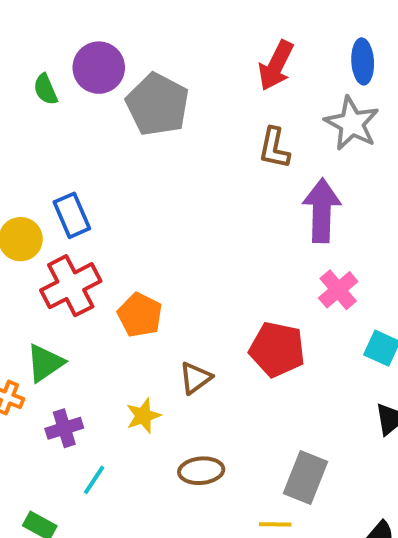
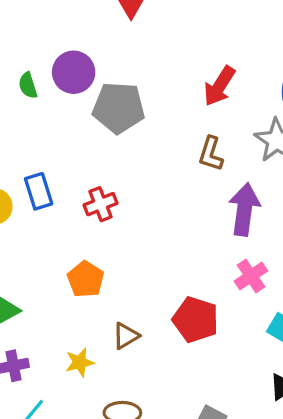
gray pentagon: (157, 104) -> (119, 108), turned -30
red cross: (71, 286) -> (100, 204), moved, size x0.7

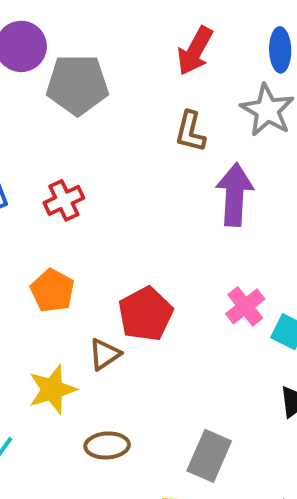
pink cross: (251, 276) -> (245, 306), moved
red pentagon: (196, 320) -> (146, 314), moved, turned 30
yellow star: (80, 362) -> (52, 390), size x1.4

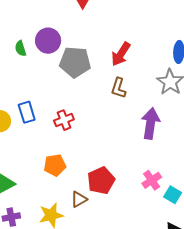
red arrow: (195, 51) -> (121, 54), moved
brown L-shape: (190, 132) -> (119, 88), moved
orange pentagon: (53, 291) -> (55, 165), turned 30

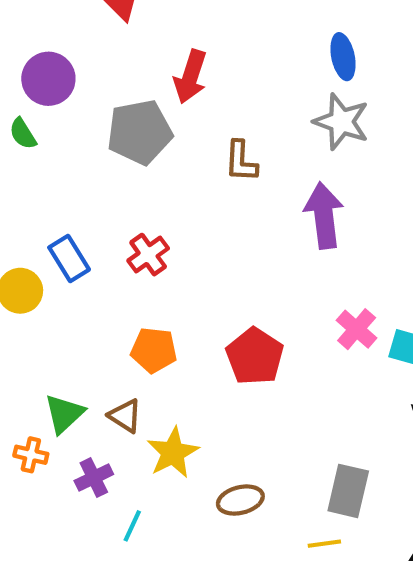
purple circle: (48, 41) -> (48, 79), moved
red arrow: (121, 54) -> (190, 77), moved
orange pentagon: (55, 165) -> (154, 350), turned 30
brown triangle: (79, 199) -> (125, 416), moved, turned -42

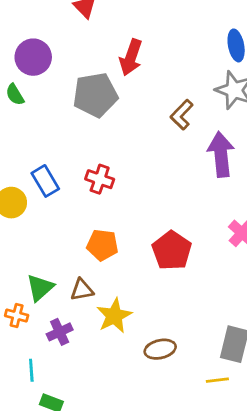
brown L-shape: (241, 161) -> (182, 115), moved, turned 40
red cross: (148, 255) -> (100, 179), turned -36
brown triangle: (125, 416) -> (82, 290), turned -45
cyan line: (132, 526) -> (31, 370), moved, turned -30

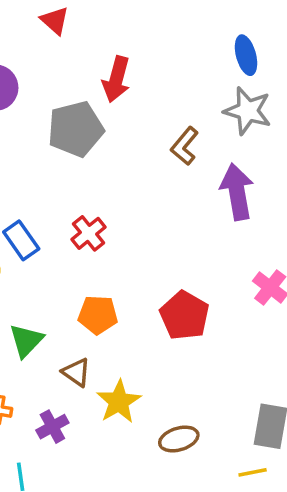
red cross: (100, 179) -> (89, 233), turned 36
green triangle: (40, 288) -> (26, 341), moved
brown triangle: (82, 290) -> (76, 372), turned 50

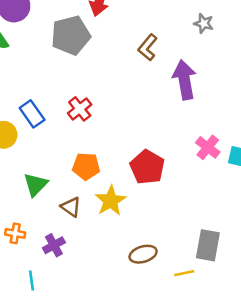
gray star: (248, 111) -> (204, 23), moved, size x0.6
yellow star: (119, 402) -> (111, 201), moved
yellow line: (253, 472) -> (184, 273), moved

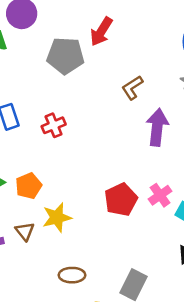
orange pentagon: (86, 166) -> (29, 186), moved, turned 30
red pentagon: (147, 167) -> (121, 200), moved
brown triangle: (71, 207) -> (25, 231), moved

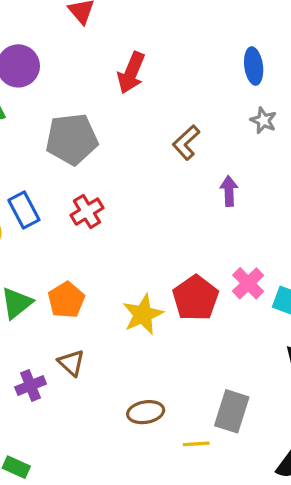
gray pentagon: (65, 56) -> (72, 139), moved
purple arrow: (157, 127) -> (229, 191), size x0.6
yellow star: (57, 218) -> (143, 314), moved

